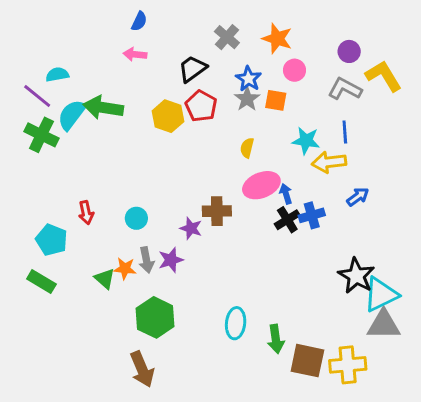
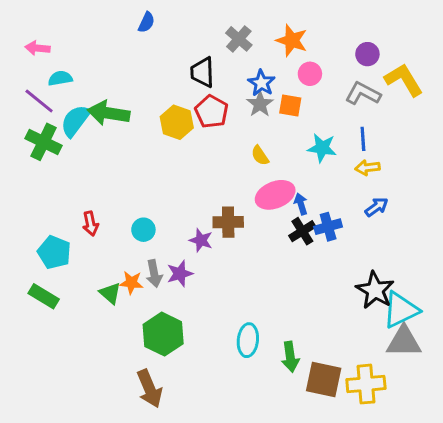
pink arrow: (135, 54) -> (38, 48), moved
black trapezoid: (192, 69) -> (202, 72), turned -56
yellow semicircle: (247, 148) -> (260, 156), turned -48
yellow arrow: (329, 162) -> (367, 168), moved, size x0.7

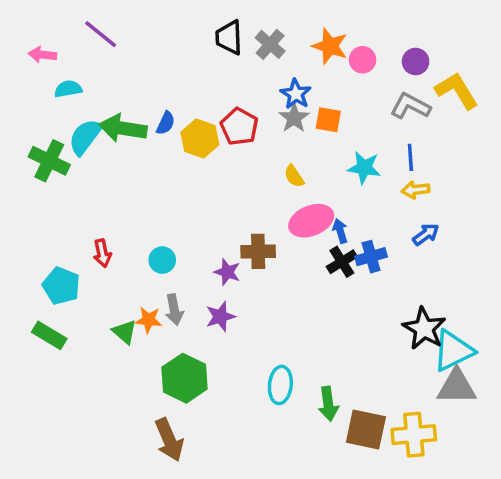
blue semicircle: (146, 22) -> (166, 123), moved
black trapezoid: (202, 72) -> (229, 38), moved
pink circle: (310, 74) -> (362, 60), moved
purple line: (39, 101) -> (101, 34), moved
purple star: (180, 274) -> (220, 317), moved

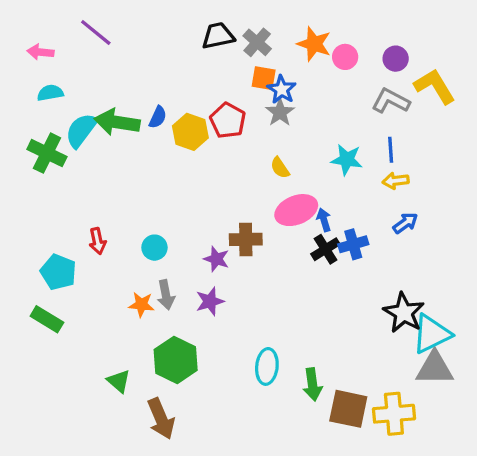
black trapezoid: (229, 38) -> (218, 36), turned 80
cyan semicircle: (68, 89) -> (50, 93), moved
orange square: (328, 120) -> (264, 78), moved
green triangle: (125, 332) -> (119, 381), moved

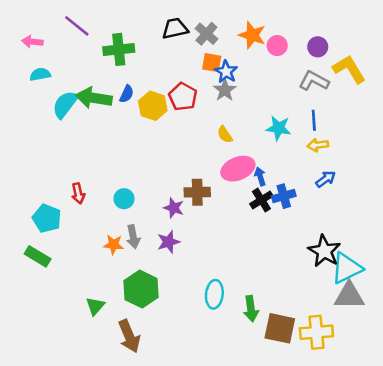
green cross: (47, 153) -> (119, 49), moved, turned -32
green triangle: (119, 381) -> (95, 306), turned 30

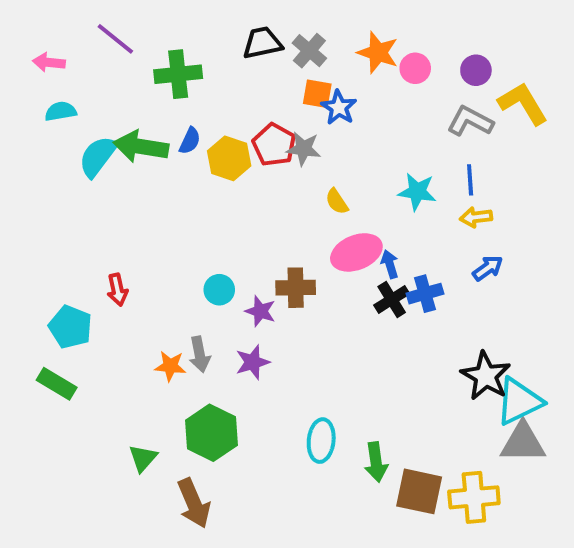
gray star: (225, 90) -> (304, 149), moved, turned -30
cyan circle: (124, 199) -> (219, 290), moved

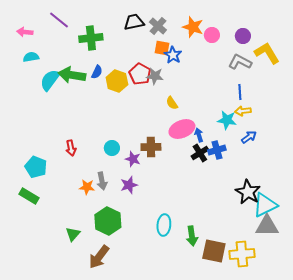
cyan star: (417, 192) -> (227, 120), moved
red arrow: (117, 290) -> (71, 148), moved
brown arrow: (194, 503) -> (99, 257), turned 60

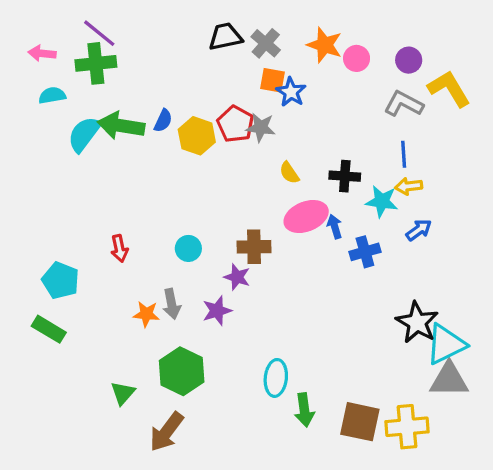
green cross: (91, 38) -> (96, 63), moved
black cross: (200, 153) -> (345, 176), moved, turned 36
purple star: (133, 159) -> (237, 277), moved
green arrow: (192, 236) -> (304, 410), moved

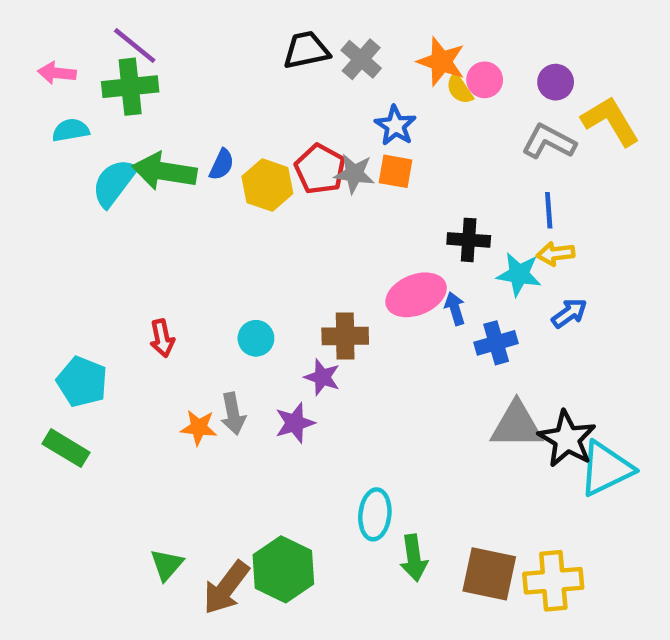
orange square: (272, 80) -> (395, 171), moved
yellow semicircle: (289, 173) -> (459, 89), moved
green hexagon: (182, 371) -> (283, 569), moved
gray triangle: (449, 380) -> (517, 425), moved
green triangle: (123, 393) -> (167, 565), moved

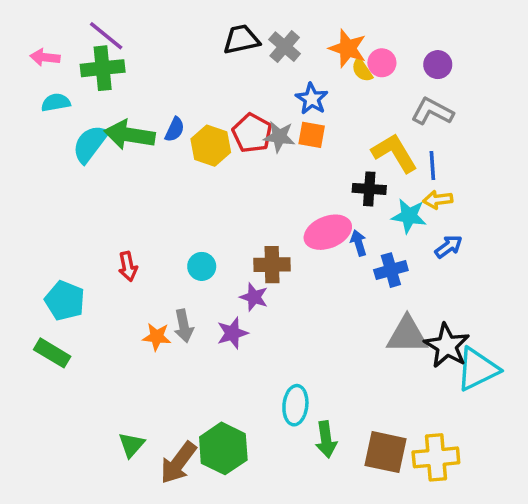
yellow L-shape: (610, 121) -> (395, 153), moved

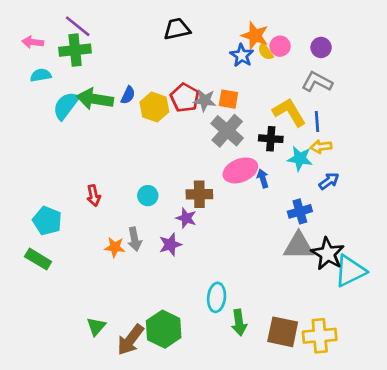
gray cross: (285, 47) -> (227, 131), moved, size x1.4
blue star: (312, 99) -> (242, 55), moved
blue cross: (391, 270) -> (300, 211), moved

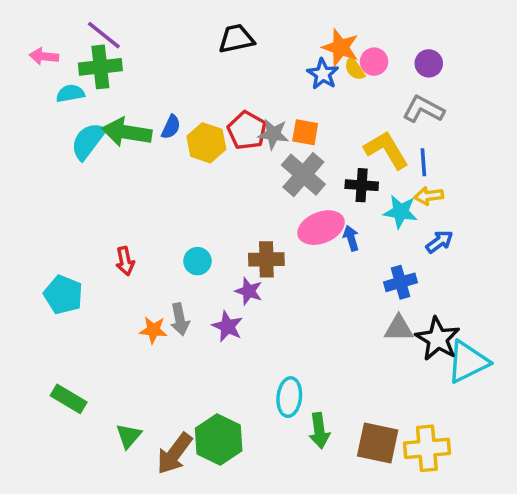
cyan semicircle: (41, 75) -> (70, 93), moved
purple star: (170, 245) -> (227, 326), turned -30
gray triangle: (299, 246) -> (399, 328), size x0.7
green rectangle: (38, 259) -> (69, 399), moved

